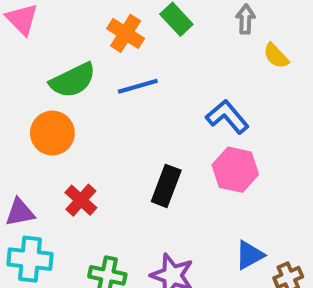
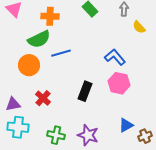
orange cross: (126, 33) -> (50, 16), moved, turned -30
blue line: (138, 86) -> (61, 53), moved

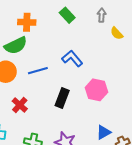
blue line: (61, 53) -> (38, 71), moved
blue L-shape: (115, 57) -> (72, 59), moved

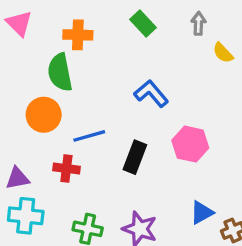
green semicircle: (16, 45) -> (60, 72), turned 105
blue line: (38, 71) -> (89, 136), moved
red cross: (20, 105) -> (66, 169), turned -35

